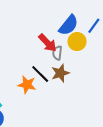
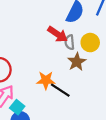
yellow circle: (77, 42) -> (90, 43), moved
black line: (40, 74) -> (60, 90), moved

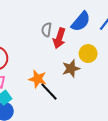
red arrow: (58, 34) -> (59, 38), turned 60
gray semicircle: (70, 42) -> (47, 30), moved

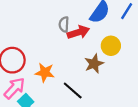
red arrow: (59, 38) -> (78, 32), turned -120
orange star: (38, 79) -> (45, 73), moved

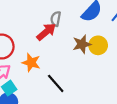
red arrow: (78, 32) -> (46, 32), moved, turned -30
brown star: (94, 64) -> (82, 44), moved

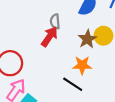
orange star: (31, 63) -> (82, 65), moved

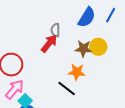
brown star: (87, 39) -> (83, 49), turned 30

